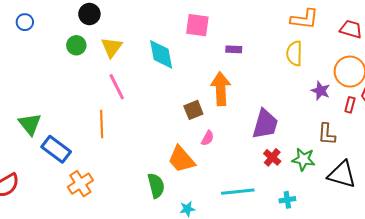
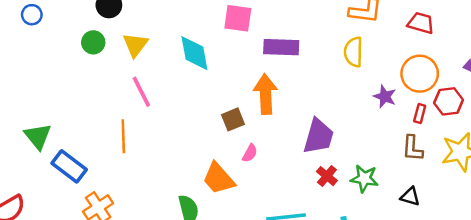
purple rectangle: (234, 49) -> (281, 47), size x1.8
brown L-shape: (327, 134) -> (412, 148), moved
black triangle: (342, 175) -> (410, 197), size x0.6

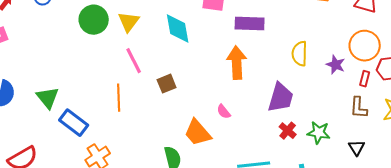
green circle: (93, 42) -> (94, 20), size x1.5
yellow semicircle: (353, 52) -> (300, 54), moved
brown square: (233, 119) -> (167, 84), moved
pink semicircle: (250, 153) -> (224, 112), turned 112
black triangle: (410, 197) -> (357, 148), turned 42

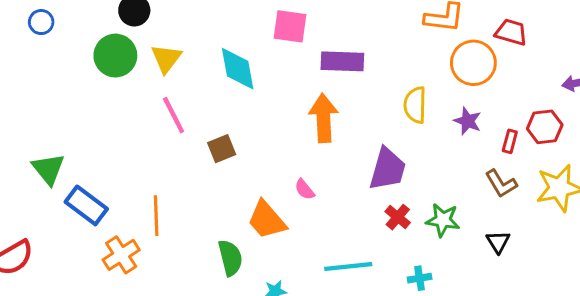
orange circle: (365, 46) -> (473, 63), moved
orange line: (119, 98) -> (156, 216), moved
brown L-shape: (359, 108) -> (501, 184), turned -35

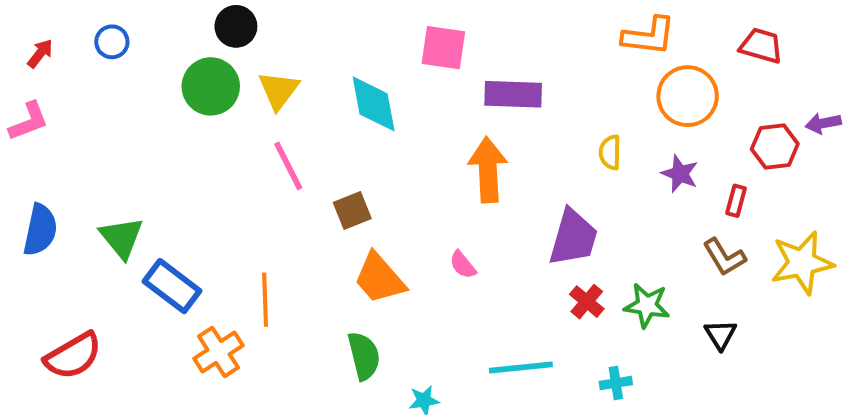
red trapezoid: (511, 32) -> (761, 46), moved
yellow semicircle: (415, 105) -> (610, 152), size x0.7
red hexagon: (545, 127) -> (775, 147), moved
orange trapezoid: (267, 220) -> (379, 278), moved

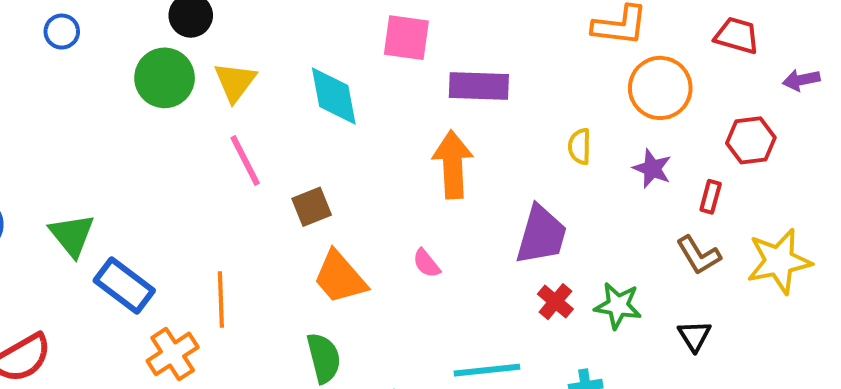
purple arrow: (823, 123) -> (801, 80), moved

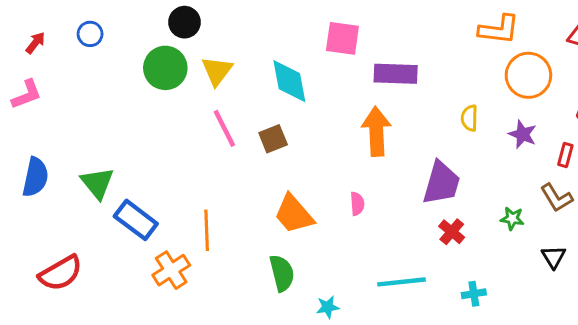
brown square: (312, 207) -> (273, 139), moved
pink semicircle: (426, 263) -> (357, 204), turned -145
green star: (618, 306) -> (512, 218), moved, size x0.7

